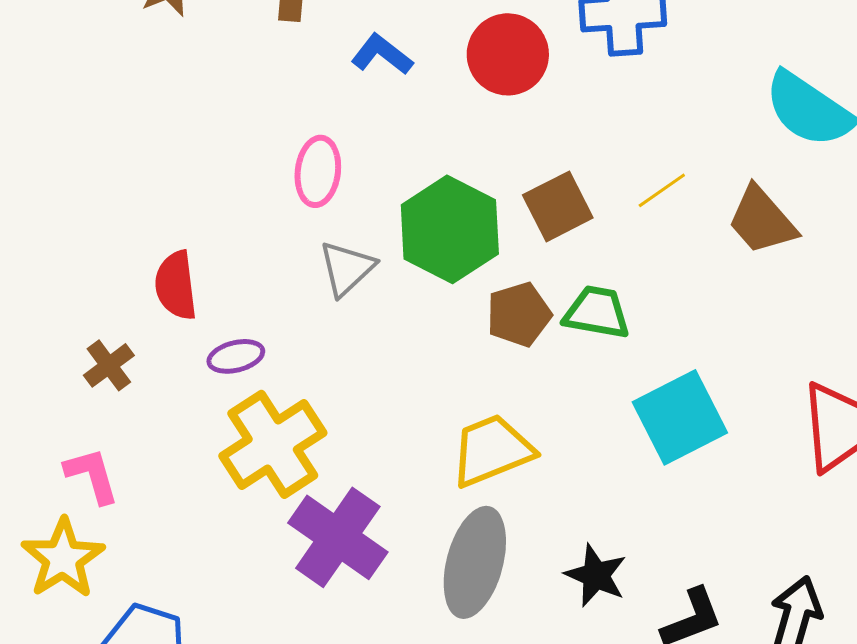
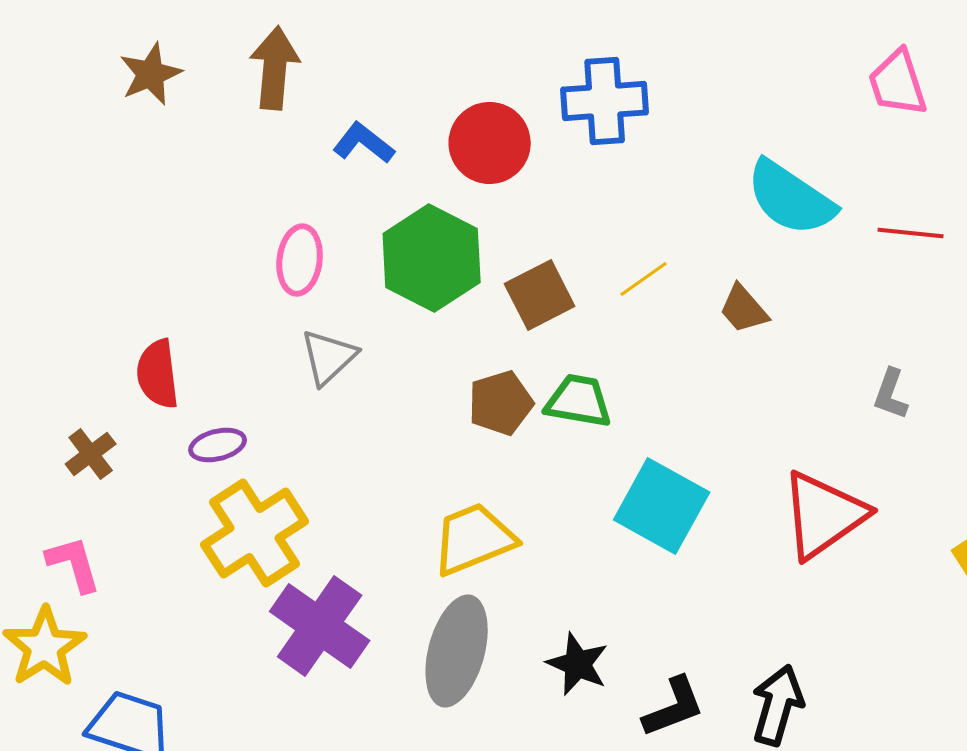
brown trapezoid: (762, 220) -> (744, 309), size x0.7
green hexagon: (450, 229) -> (432, 258), moved
cyan square: (680, 417) -> (662, 506), turned -34

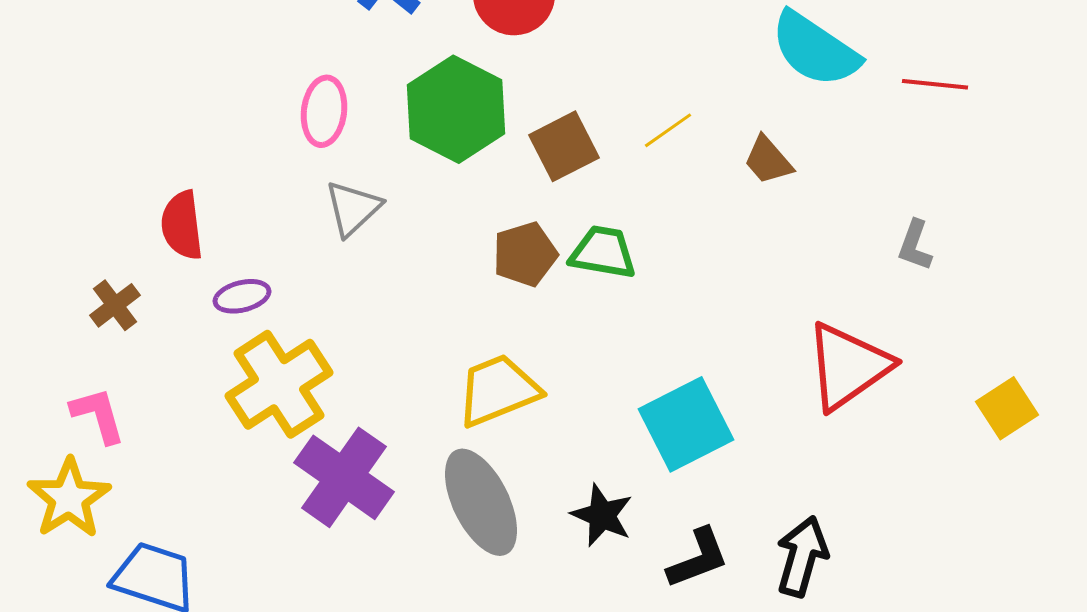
cyan square: (662, 506) -> (686, 424), moved, turned 34
gray ellipse: (457, 651) -> (481, 502), turned -41

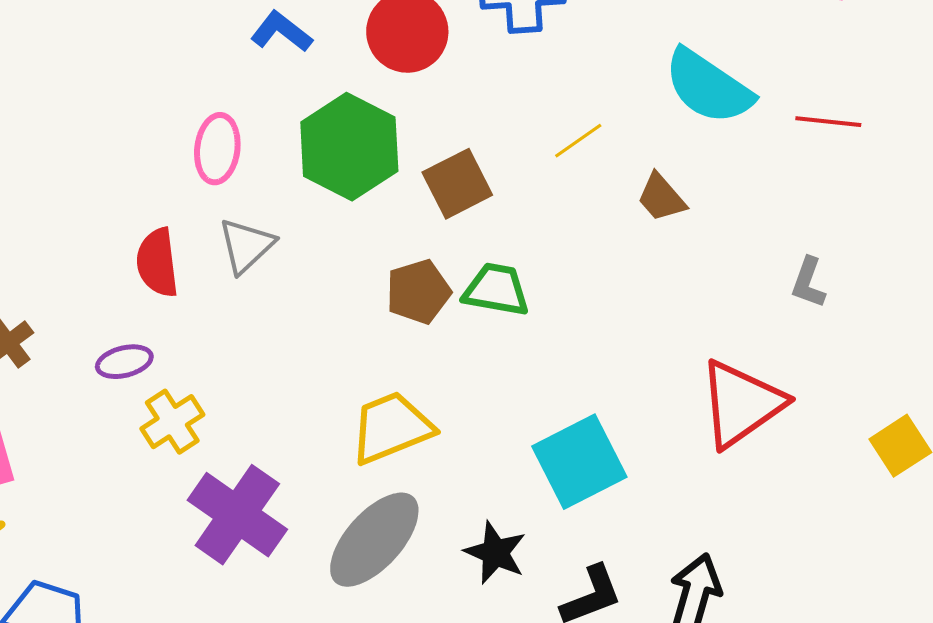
yellow line: (668, 130) -> (578, 141), moved
red semicircle: (182, 225) -> (157, 263), moved
purple ellipse: (242, 296) -> (124, 362), moved
yellow cross: (279, 384) -> (172, 422), size x0.6
gray ellipse: (481, 502) -> (374, 540), turned 68

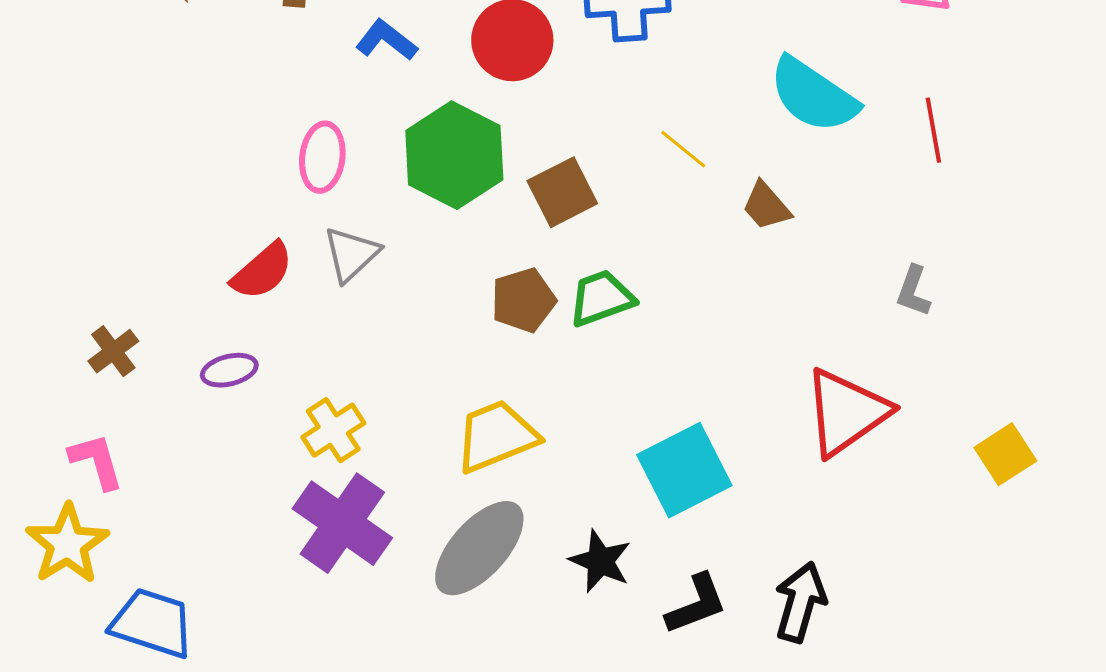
red line: (828, 122) -> (933, 130), turned 74
yellow line: (578, 141) -> (683, 149), turned 74
red semicircle: (157, 263) -> (262, 271), turned -124
green trapezoid: (496, 290) -> (601, 298), turned -30
yellow cross: (172, 422) -> (333, 430), moved

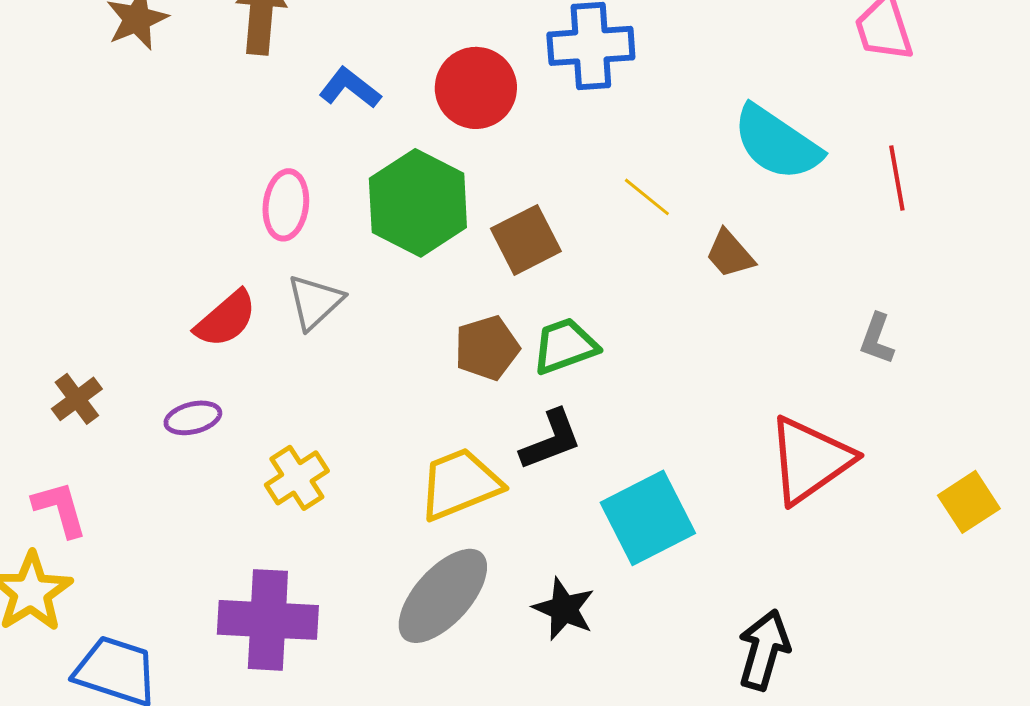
purple cross: (342, 523) -> (268, 620), moved, turned -32
black L-shape: (696, 604) -> (551, 440), moved

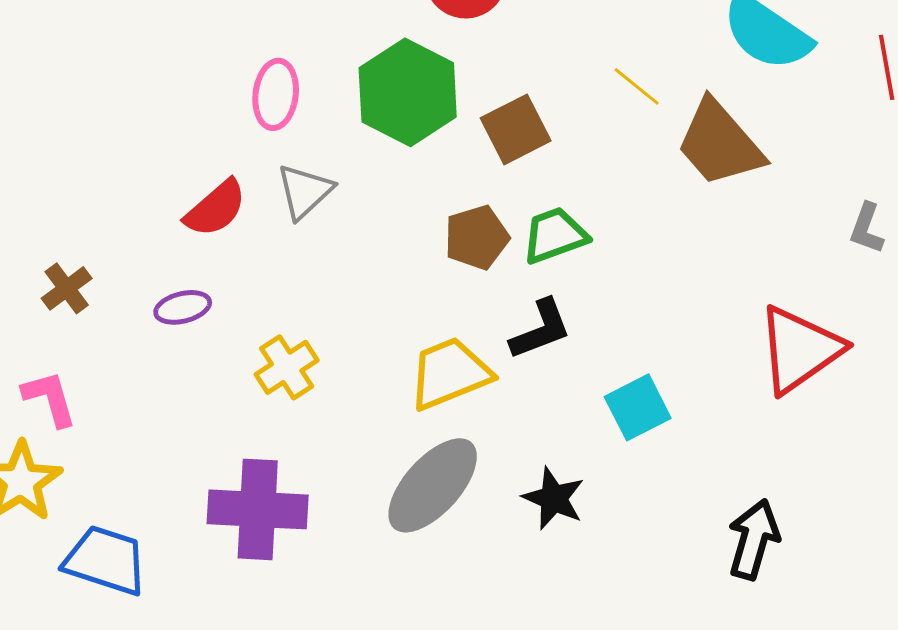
brown trapezoid: (730, 254) -> (720, 143), size x1.8
cyan square: (648, 518) -> (638, 407), size x0.7

